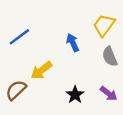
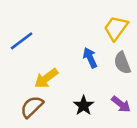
blue arrow: (73, 43) -> (90, 58), moved
brown semicircle: (16, 90) -> (32, 107), moved

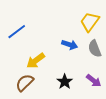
blue arrow: (90, 58) -> (70, 45), turned 133

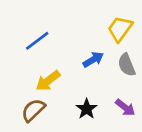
blue line: (17, 32) -> (37, 41), moved
blue arrow: (70, 45) -> (93, 60), turned -49

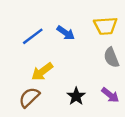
yellow trapezoid: (120, 29) -> (106, 26), turned -130
blue arrow: (93, 60) -> (66, 33), moved, turned 66

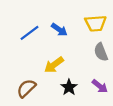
yellow arrow: (42, 72) -> (54, 65), moved

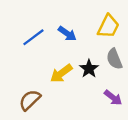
yellow trapezoid: (96, 23) -> (108, 26), turned -60
black star: (69, 87) -> (89, 69), moved

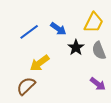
black star: (89, 69) -> (76, 47), moved
yellow arrow: (61, 73) -> (40, 63), moved

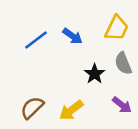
black star: (76, 47) -> (95, 74), moved
yellow arrow: (40, 63) -> (71, 110), moved

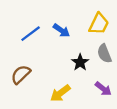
brown semicircle: (32, 108) -> (21, 74), moved

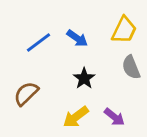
black star: (80, 62) -> (84, 78), moved
purple arrow: (103, 89) -> (114, 117), moved

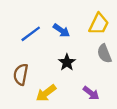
brown semicircle: (26, 94) -> (21, 74), turned -35
yellow arrow: (76, 117) -> (46, 93), moved

